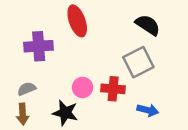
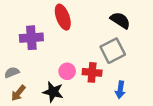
gray semicircle: (27, 89) -> (12, 72), moved
blue arrow: (148, 110) -> (120, 90), turned 84
brown arrow: (23, 114) -> (18, 93), turned 42

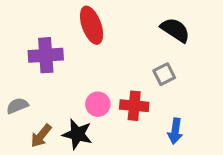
gray square: (113, 51) -> (164, 74), size x0.6
brown arrow: (18, 93) -> (41, 136), moved

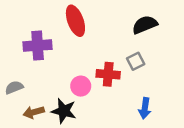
black semicircle: (175, 30) -> (145, 25), turned -55
red cross: (134, 106) -> (108, 74), moved
brown arrow: (41, 136) -> (34, 112), turned 36

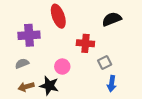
gray square: (136, 61) -> (105, 62), moved
red cross: (108, 74) -> (85, 43), moved
gray semicircle: (14, 87) -> (22, 63), moved

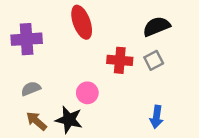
purple cross: (29, 35) -> (27, 39), moved
gray square: (105, 62) -> (154, 60), moved
brown arrow: (26, 87) -> (36, 121), turned 56

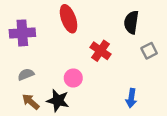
black semicircle: (156, 26) -> (131, 22), turned -60
red cross: (120, 60) -> (101, 51), turned 30
gray square: (154, 60) -> (149, 51), moved

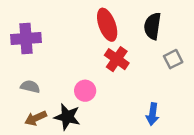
red ellipse: (69, 19) -> (107, 25), moved
gray semicircle: (26, 74) -> (30, 87), turned 35
brown arrow: (31, 102) -> (36, 118), turned -66

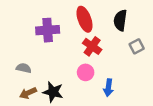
purple cross: (26, 38) -> (48, 30), moved
pink circle: (85, 91) -> (86, 72), moved
blue arrow: (152, 114) -> (108, 88), moved

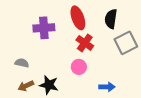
gray square: (137, 46) -> (126, 43), size x1.6
blue arrow: (108, 88) -> (107, 87), moved, turned -98

